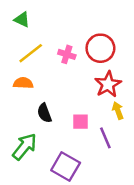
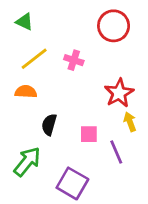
red circle: (100, 48) -> (114, 26), moved
black semicircle: (44, 113) -> (49, 125), turned 36

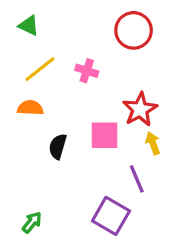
pink square: (89, 134) -> (104, 135), moved, size x1.4
green arrow: (27, 162) -> (32, 222), moved, size x0.6
purple square: (72, 183) -> (111, 216), moved

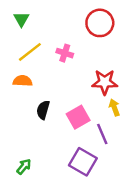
green triangle: (29, 26) -> (21, 19), turned 35
red star: (140, 109) -> (105, 82), turned 30
pink square: (104, 135) -> (78, 117), moved, turned -30

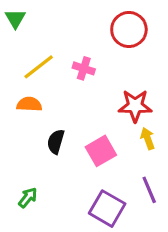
green triangle: (21, 19) -> (15, 19), moved
purple line: (102, 134) -> (149, 190), moved
green arrow: (24, 167) -> (28, 198), moved

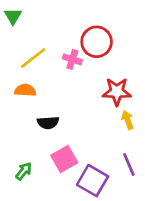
red circle: (129, 29) -> (97, 42), moved
black semicircle: (56, 142) -> (48, 123), turned -110
pink square: (101, 151) -> (64, 159), moved

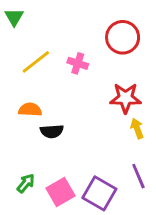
red circle: (97, 42) -> (123, 37), moved
orange semicircle: (25, 90) -> (30, 110), moved
pink square: (64, 159) -> (60, 192), moved

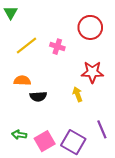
yellow arrow: (137, 128) -> (78, 94), moved
green arrow: (26, 183) -> (19, 135), turned -120

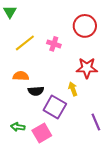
purple square: (73, 142) -> (55, 107), moved

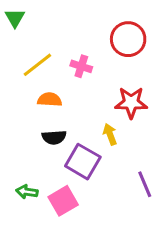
orange semicircle: (21, 76) -> (50, 100), moved

